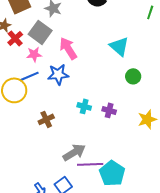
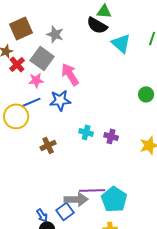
cyan triangle: (119, 46) -> (121, 43), moved
green circle: (133, 76) -> (146, 94), moved
gray arrow: (74, 152) -> (76, 199), moved, turned 30

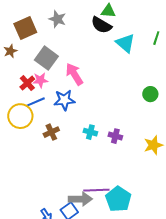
gray star: (55, 34) -> (57, 19), moved
red cross: (17, 64) -> (27, 83), moved
brown cross: (48, 145) -> (51, 132), moved

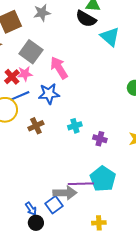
gray star: (57, 19) -> (42, 13), turned -30
cyan cross: (90, 132) -> (75, 126), turned -32
purple cross: (115, 136) -> (100, 139), moved
cyan pentagon: (118, 199) -> (103, 179), moved

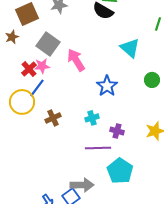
cyan triangle: (110, 37) -> (130, 48), moved
blue star: (49, 94) -> (107, 86), moved, turned -30
blue line: (20, 96) -> (37, 88), turned -30
purple line: (81, 184) -> (98, 148), moved

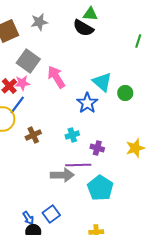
cyan triangle: (130, 48) -> (102, 82), moved
green circle: (152, 80) -> (125, 93), moved
gray arrow: (82, 185) -> (62, 175), moved

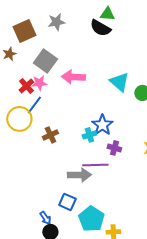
pink arrow: (56, 77) -> (73, 77), turned -55
blue star: (87, 103) -> (102, 125), moved
cyan pentagon: (100, 188) -> (91, 219), moved
blue square: (51, 214) -> (67, 202), moved, turned -30

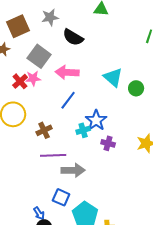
black semicircle: (100, 28) -> (73, 37), moved
blue line: (34, 105) -> (68, 100), moved
purple line: (95, 165) -> (53, 155), moved

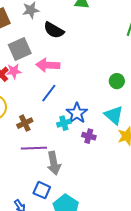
gray square: (39, 56) -> (20, 49), turned 30
cyan triangle: (113, 77) -> (114, 115), moved
gray arrow: (73, 170) -> (54, 163), turned 80

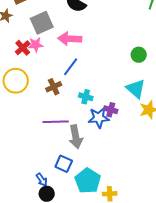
blue star: (77, 113) -> (99, 118), moved, turned 30
brown cross: (25, 123) -> (54, 87), moved
cyan cross: (64, 123) -> (86, 97), turned 32

